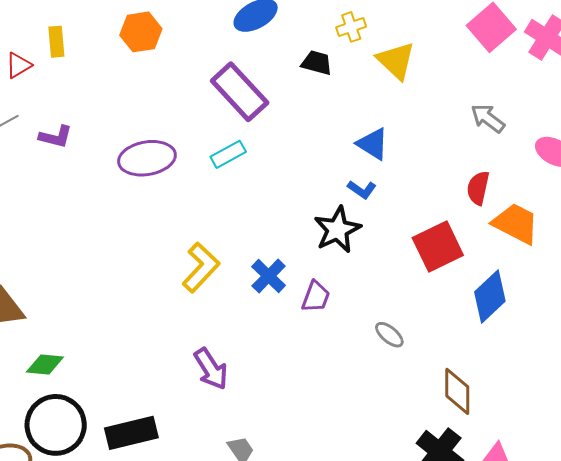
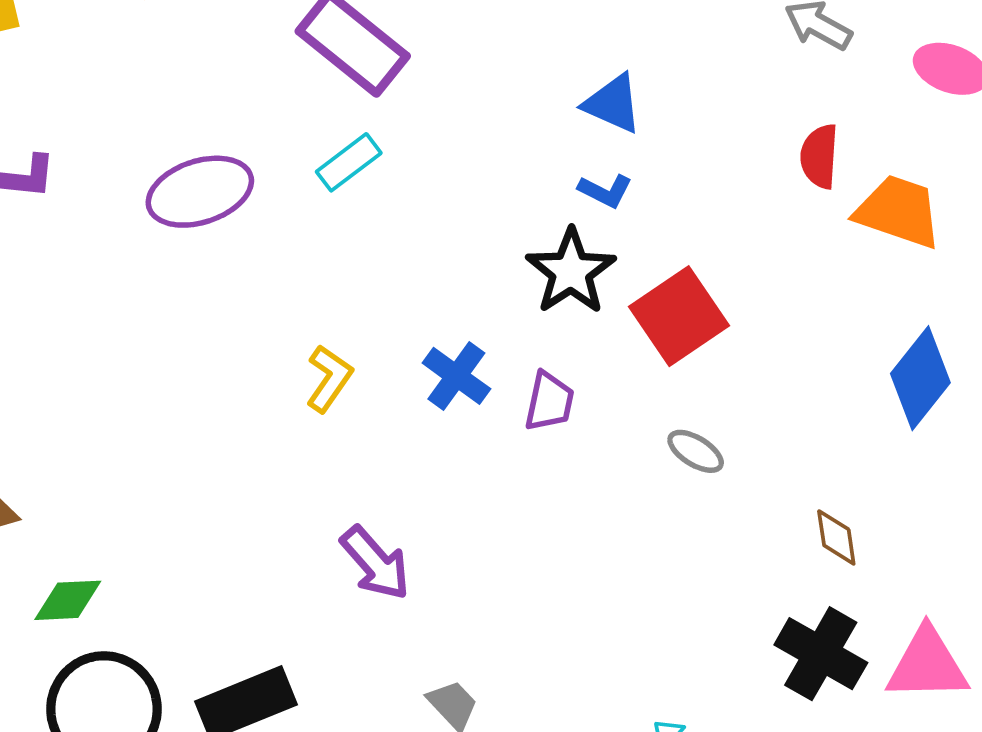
red square: (438, 246) -> (679, 316), moved
yellow L-shape: (201, 267) -> (329, 379), size x0.7
blue diamond: (490, 297) -> (920, 378), moved
brown diamond: (457, 391) -> (836, 537), size x0.7

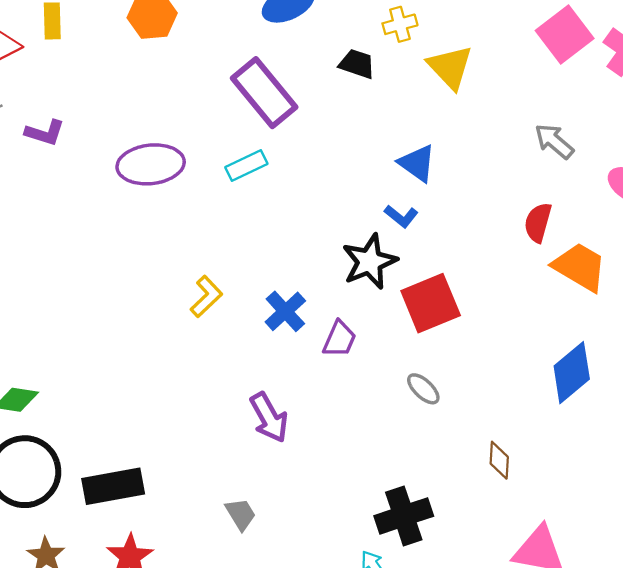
purple arrow: (375, 563) -> (269, 417), moved
black cross: (821, 654) -> (404, 516), moved, turned 30

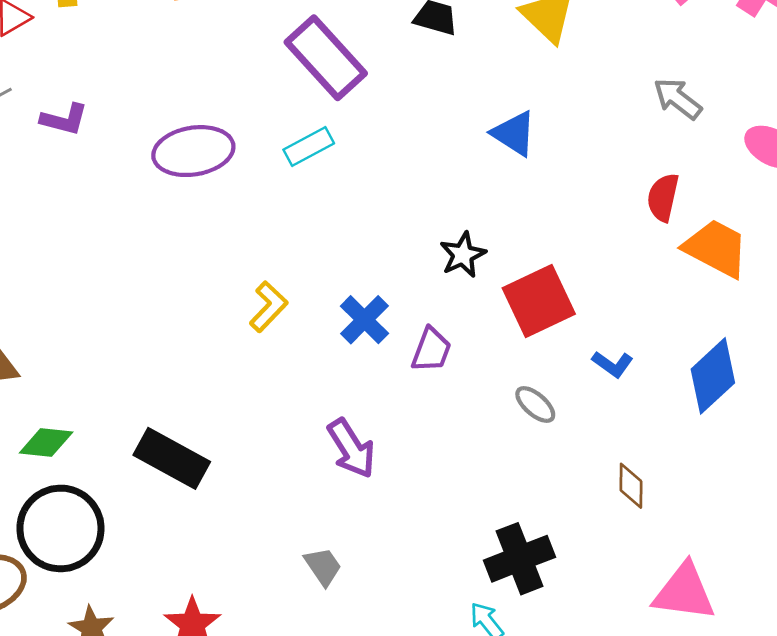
blue L-shape: (401, 216) -> (613, 364), moved
black star: (370, 262) -> (463, 255), size x0.7
black rectangle: (113, 486) -> (172, 458), moved, turned 42

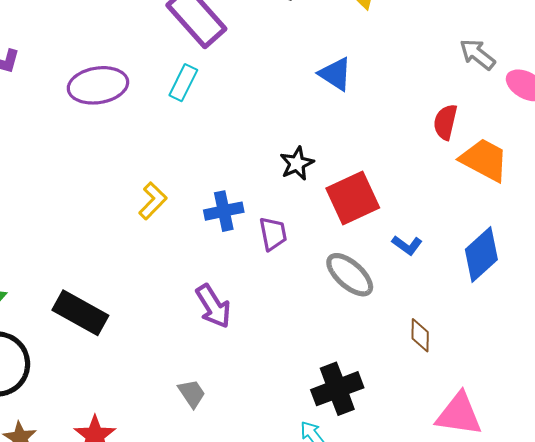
gray arrow: (678, 99) -> (477, 54), moved
cyan rectangle: (309, 147) -> (183, 83), turned -36
blue cross: (365, 320) -> (224, 211), turned 33
purple trapezoid: (431, 350) -> (273, 234), turned -32
gray ellipse: (535, 405) -> (350, 275), size x1.6

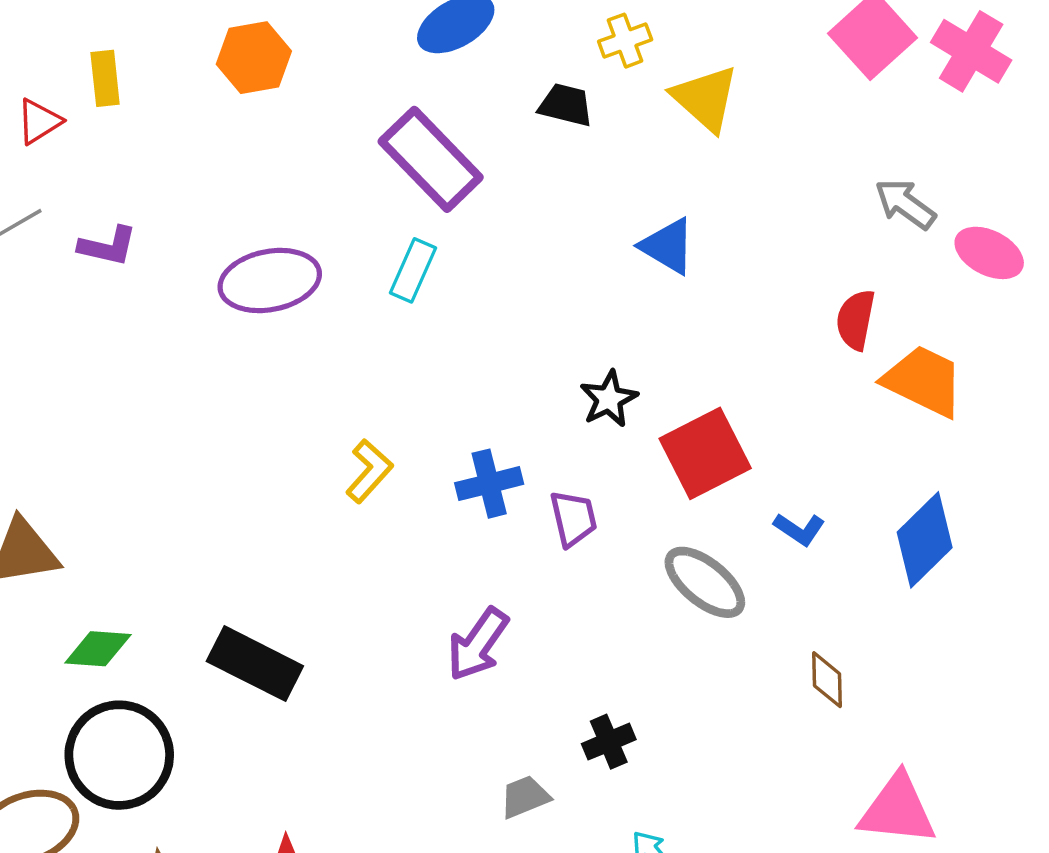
purple arrow: (213, 306) -> (478, 644), turned 69
black cross: (337, 389) -> (609, 742), moved, size x0.6
gray trapezoid: (192, 393) -> (525, 797), moved, turned -76

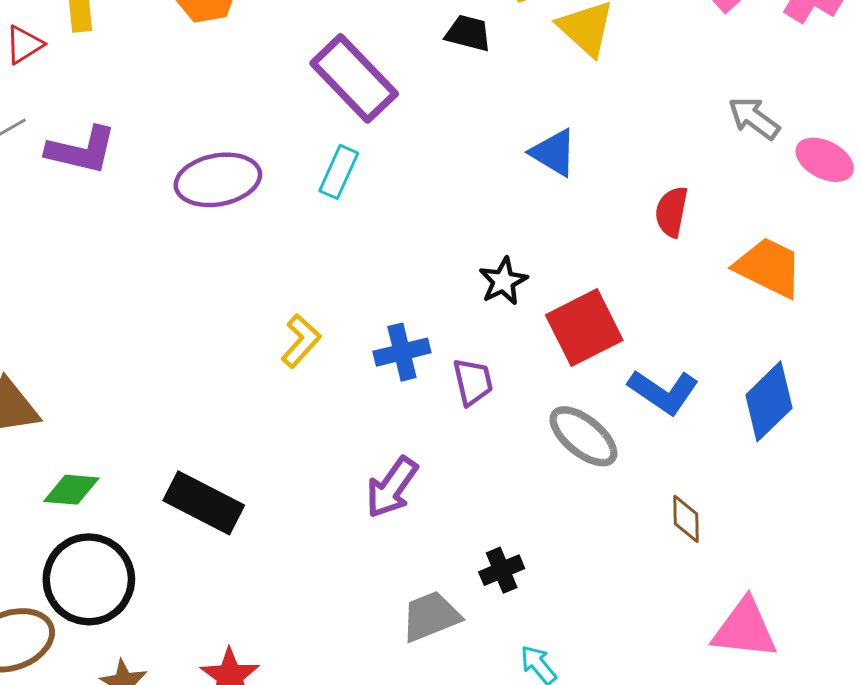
purple L-shape: (108, 246) -> (81, 150), size x1.4
red semicircle: (856, 320) -> (672, 212), moved
blue L-shape: (799, 529) -> (663, 392), size x1.6
gray trapezoid: (525, 797) -> (431, 616), size x1.4

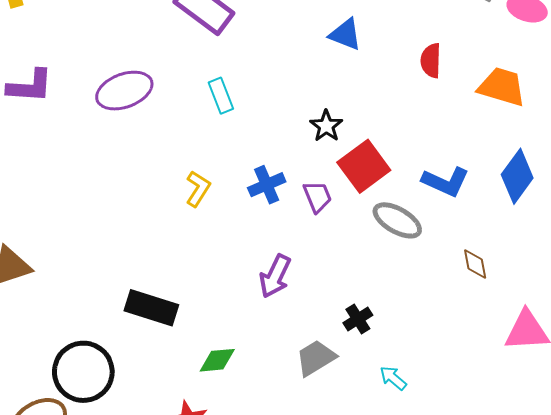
cyan rectangle: (339, 172) -> (221, 96), moved, turned -36
red square: (584, 328) -> (364, 166), moved
green diamond: (71, 490) -> (217, 360), moved

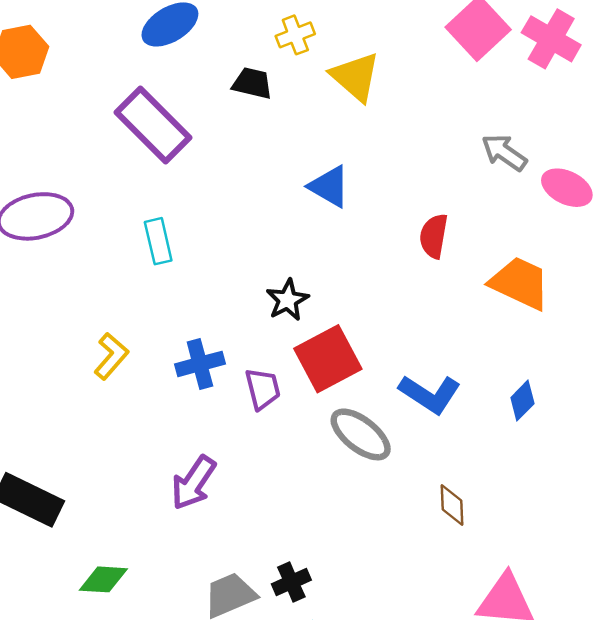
blue diamond: (517, 176) -> (522, 401), size x0.6
black cross: (358, 319) -> (291, 582), moved

